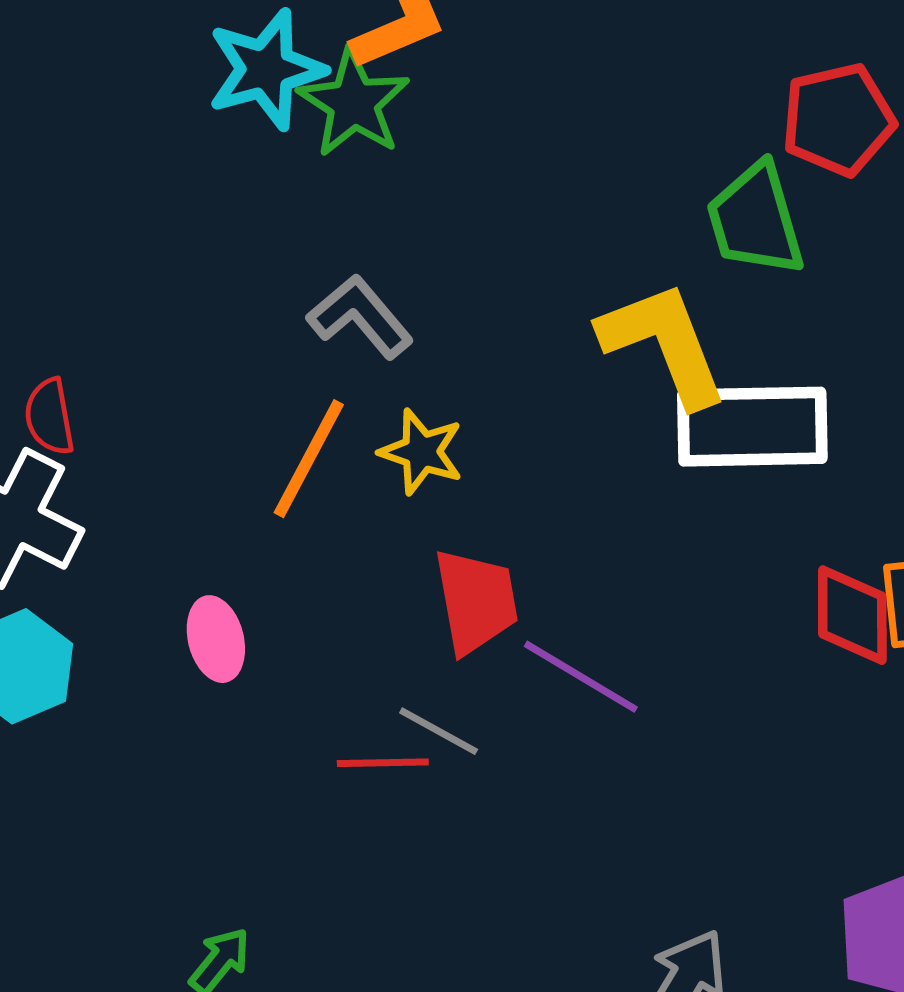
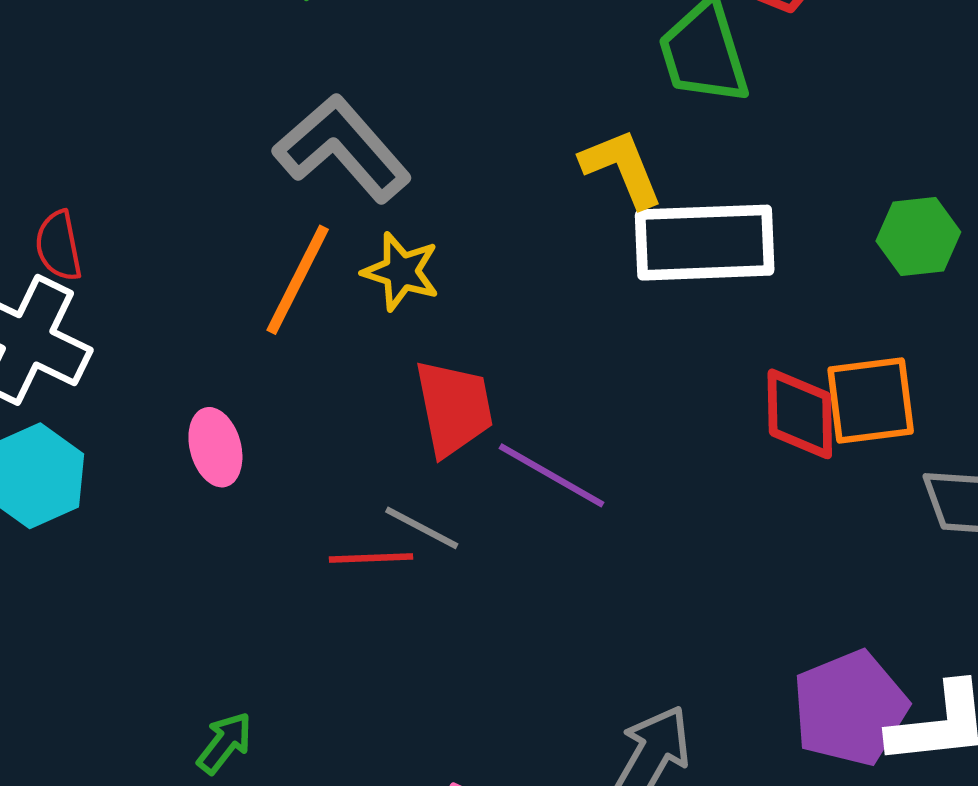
gray L-shape: (360, 317) -> (342, 148), size x1.4
yellow L-shape: (664, 344) -> (622, 168), size x0.7

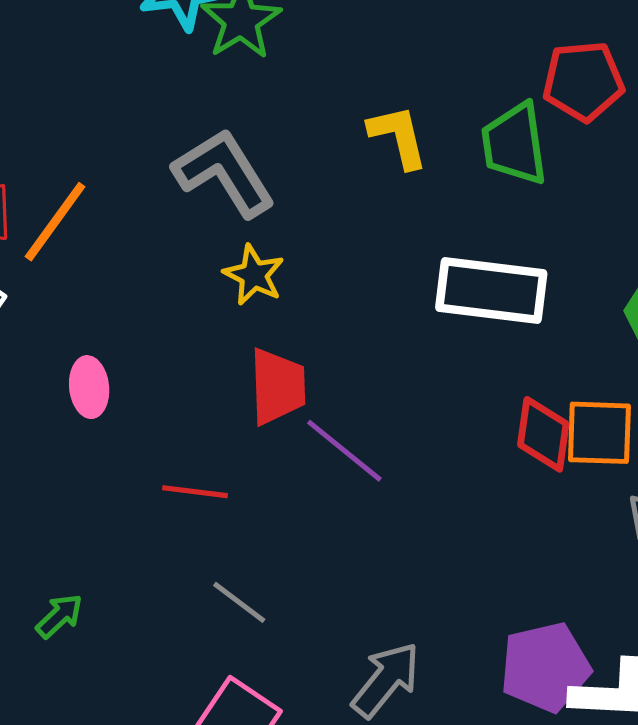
yellow L-shape: (622, 168) -> (398, 136), moved
orange line: (298, 280) -> (55, 222), moved
gray line: (422, 528) -> (239, 602), moved

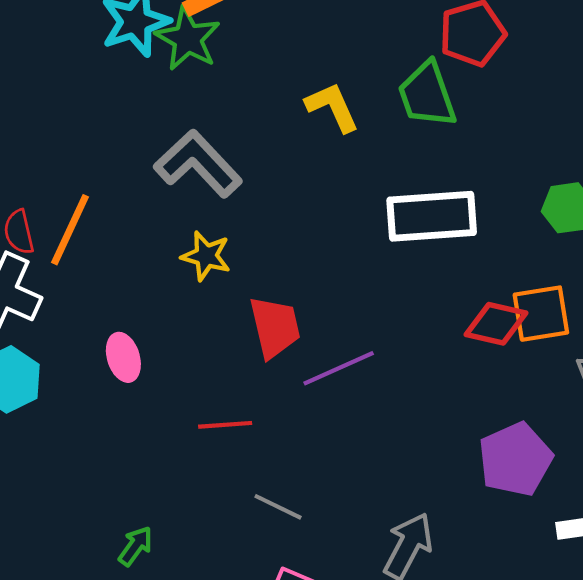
yellow star: (254, 275) -> (206, 256), moved
red diamond: (543, 434) -> (496, 324), turned -74
purple line: (344, 451) -> (339, 368), turned -52
purple pentagon: (545, 667) -> (515, 459), moved

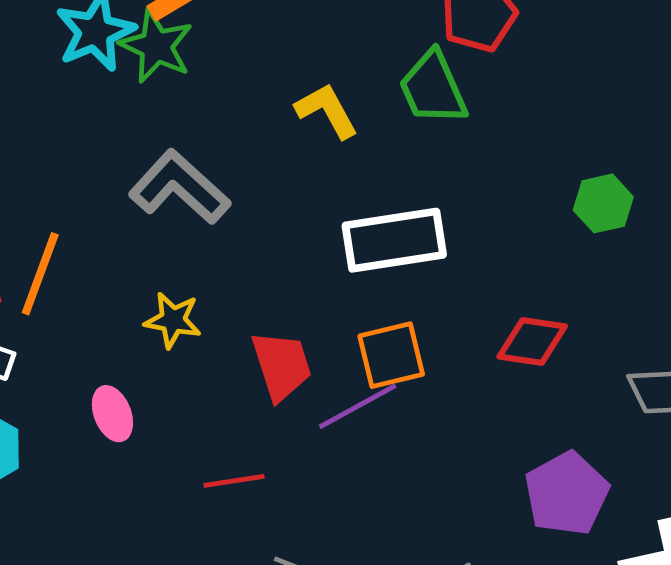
white rectangle: (432, 216) -> (394, 240), moved
yellow star: (206, 256) -> (173, 320), moved
orange square: (541, 314) -> (391, 355), moved

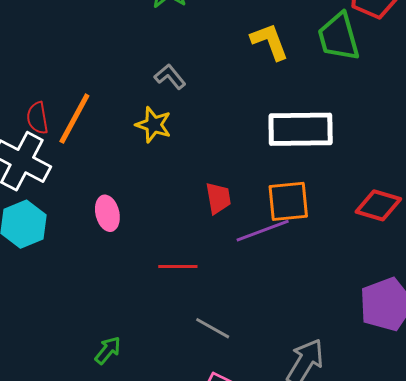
gray L-shape: (180, 187) -> (170, 77), size x0.5
yellow star: (173, 320) -> (153, 125), moved
red trapezoid: (282, 366) -> (218, 198), size x0.7

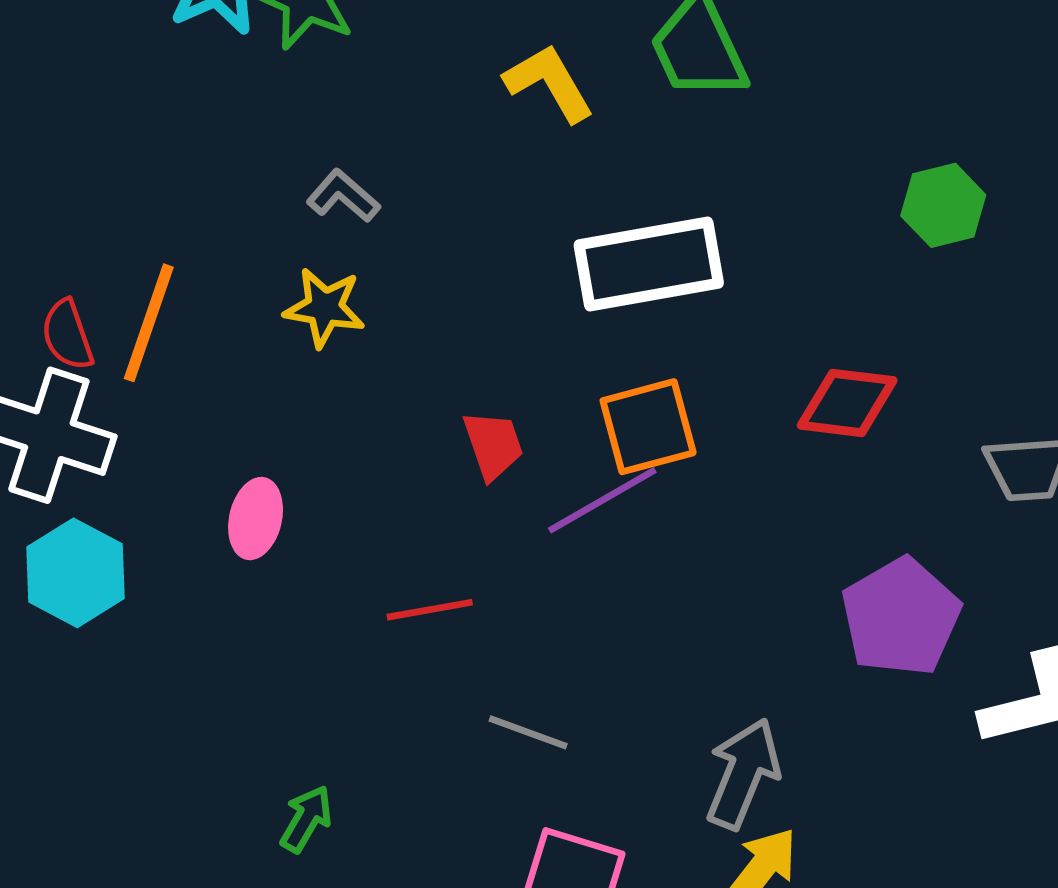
pink ellipse: (107, 213) -> (256, 519), turned 36

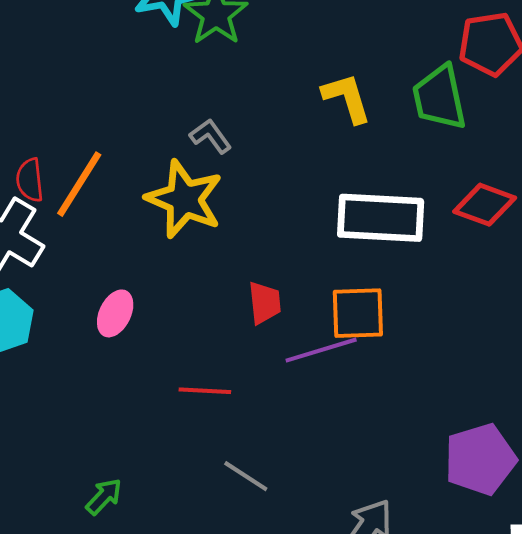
yellow star: (324, 308) -> (184, 199), size x1.6
red diamond: (847, 403) -> (485, 205), moved

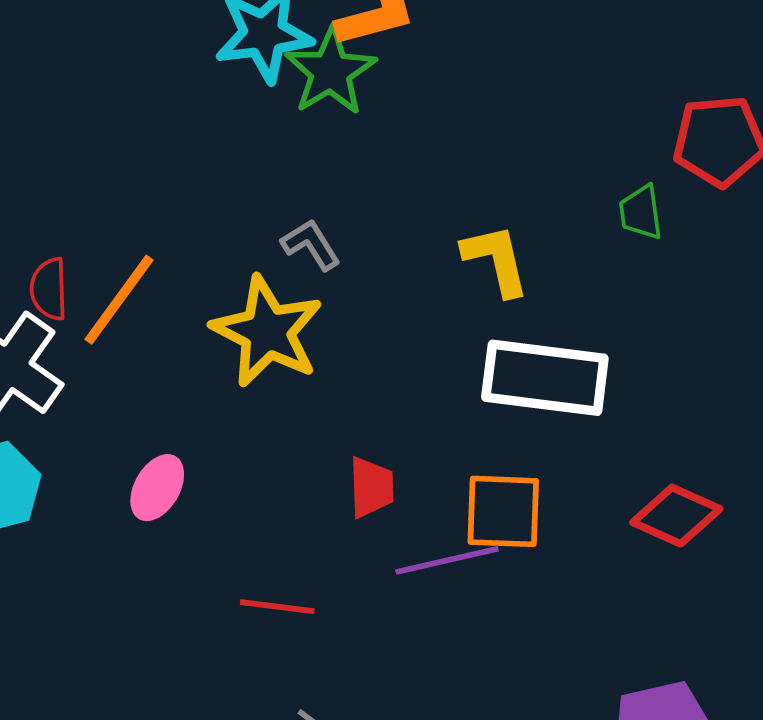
yellow L-shape: (347, 98) -> (496, 260), moved
green trapezoid: (439, 98) -> (641, 212), size x0.6
red diamond: (485, 205) -> (676, 516), moved

